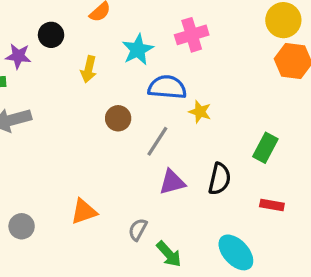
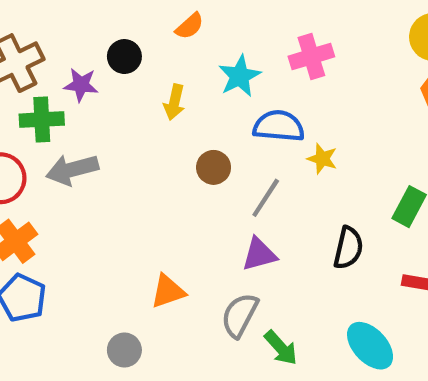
purple triangle: (172, 182) -> (259, 254), moved
gray circle: (22, 226) -> (124, 350), moved
gray semicircle: (138, 230) -> (240, 315), size x1.5

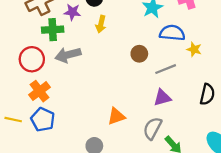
yellow arrow: (174, 102) -> (101, 24), moved
gray line: (266, 198) -> (166, 69), turned 35

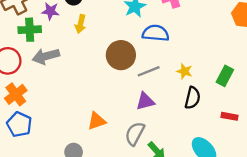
yellow star: (194, 49) -> (184, 71), moved
brown circle: (139, 54) -> (121, 55), size x1.6

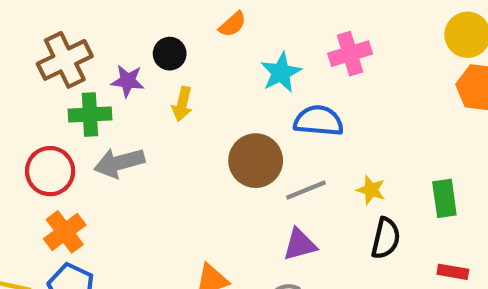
green rectangle: (225, 76) -> (444, 198), turned -36

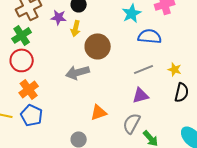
yellow arrow: (182, 104) -> (76, 28), moved
green cross: (90, 114) -> (22, 35), moved, turned -30
brown circle: (256, 161) -> (98, 46), moved
gray arrow: (119, 163) -> (78, 72), moved

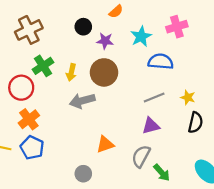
purple star: (59, 17) -> (105, 41), moved
yellow arrow: (76, 28) -> (71, 72), moved
green cross: (22, 35) -> (43, 66), moved

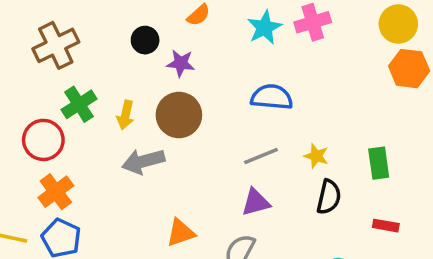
pink cross: (177, 27) -> (313, 22), moved
cyan star: (141, 36) -> (265, 28), moved

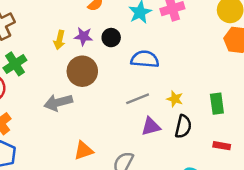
black circle: (145, 40) -> (111, 38), moved
yellow arrow: (125, 115) -> (59, 40), moved
purple triangle: (256, 202) -> (151, 126), moved

